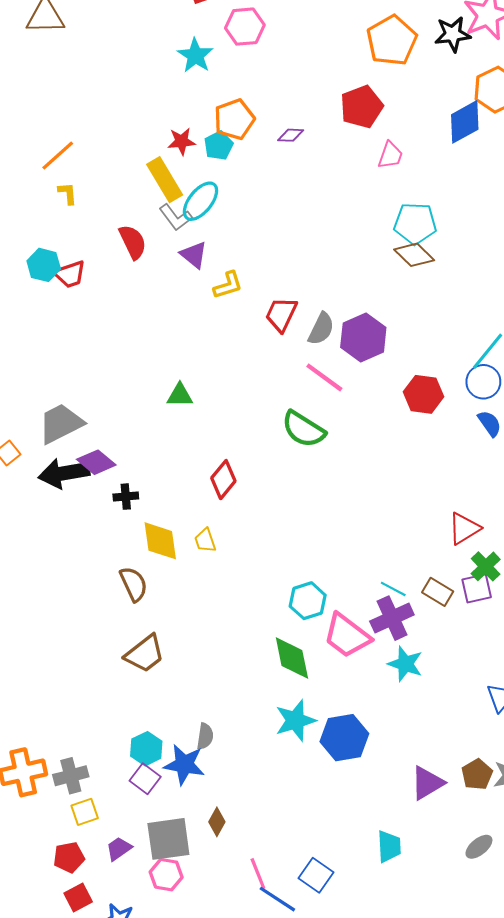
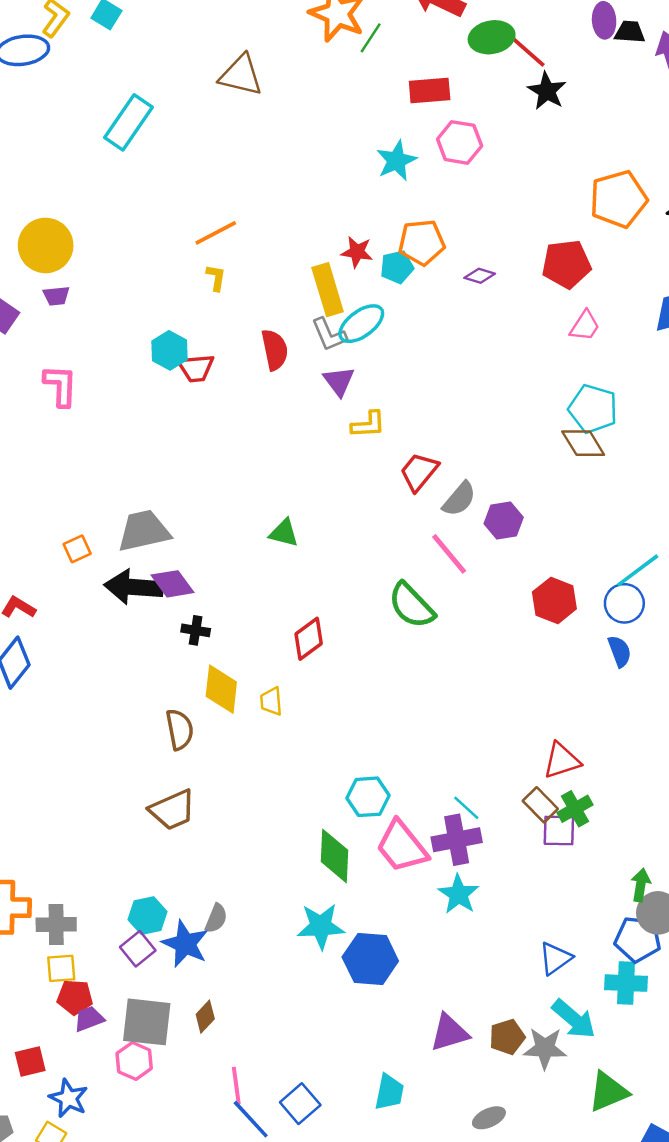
purple hexagon: (363, 337) -> (504, 520), size x0.7
brown rectangle: (438, 592) -> (540, 805), moved
red pentagon: (69, 857) -> (75, 997), moved

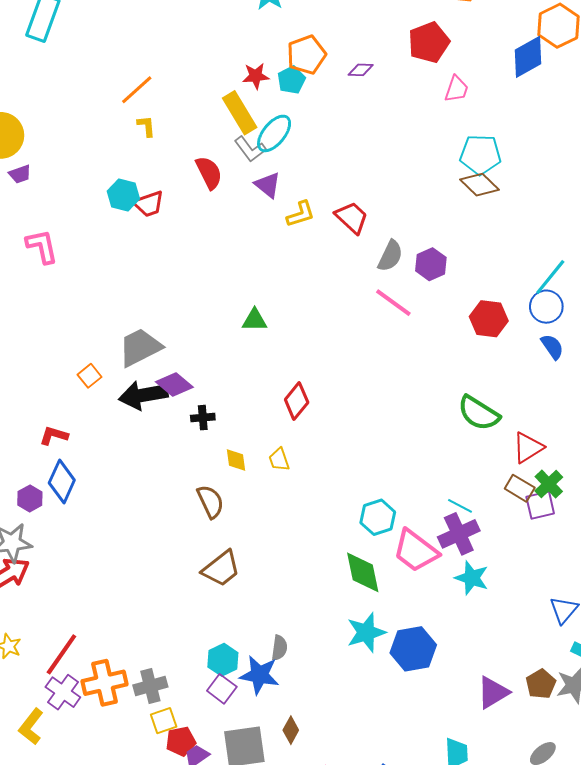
red trapezoid: (419, 472) -> (352, 217), moved, turned 108
green semicircle: (411, 605) -> (479, 413), moved
yellow diamond: (221, 689) -> (236, 460), size x0.6

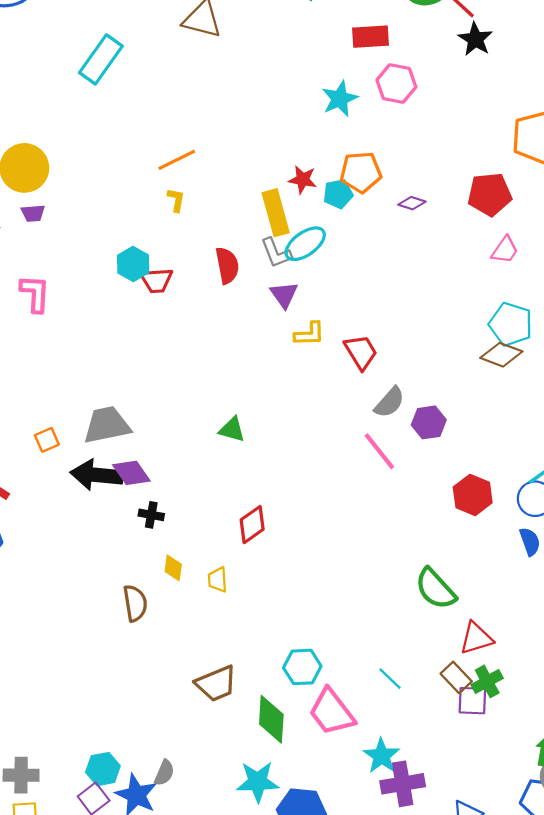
brown diamond: (480, 185) -> (501, 355), turned -39
purple cross: (459, 534) -> (403, 784), moved
brown trapezoid: (221, 569) -> (216, 684), moved

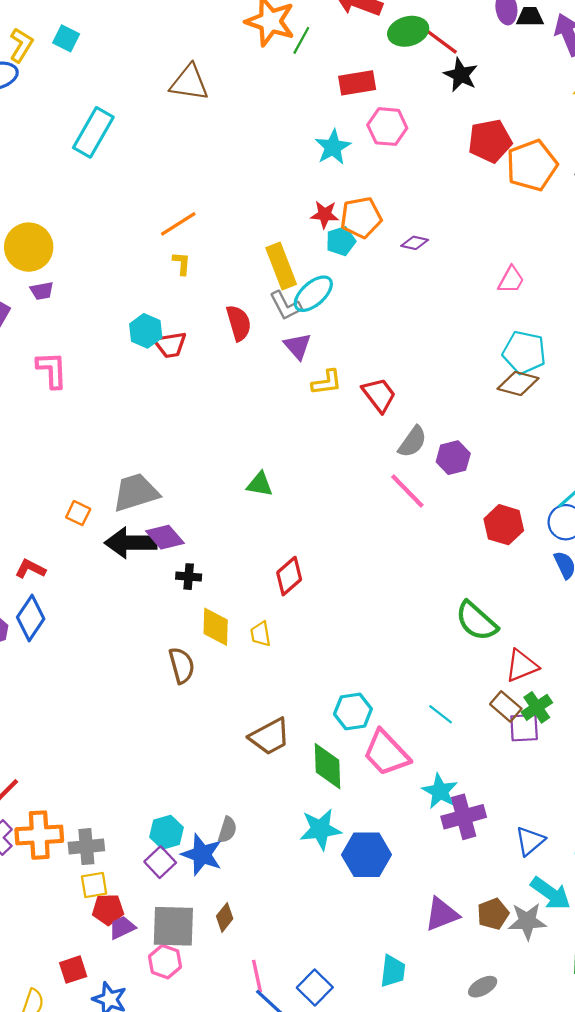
red star: (303, 180) -> (325, 215), moved
red pentagon: (490, 194) -> (490, 141), moved
orange square: (47, 440) -> (78, 513), turned -35
yellow diamond: (173, 568) -> (216, 627), size x1.5

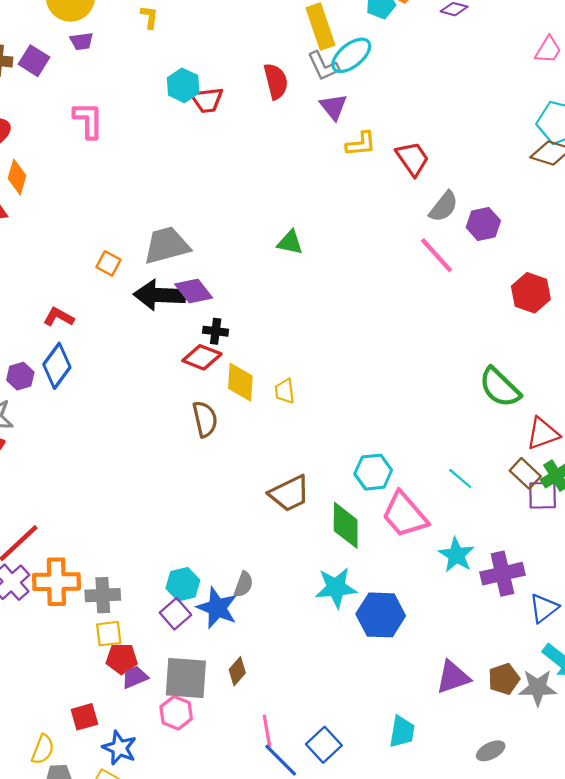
yellow L-shape: (182, 263) -> (149, 17), moved
red diamond: (289, 576) -> (202, 357), moved, turned 60
purple cross: (464, 817) -> (502, 574), moved

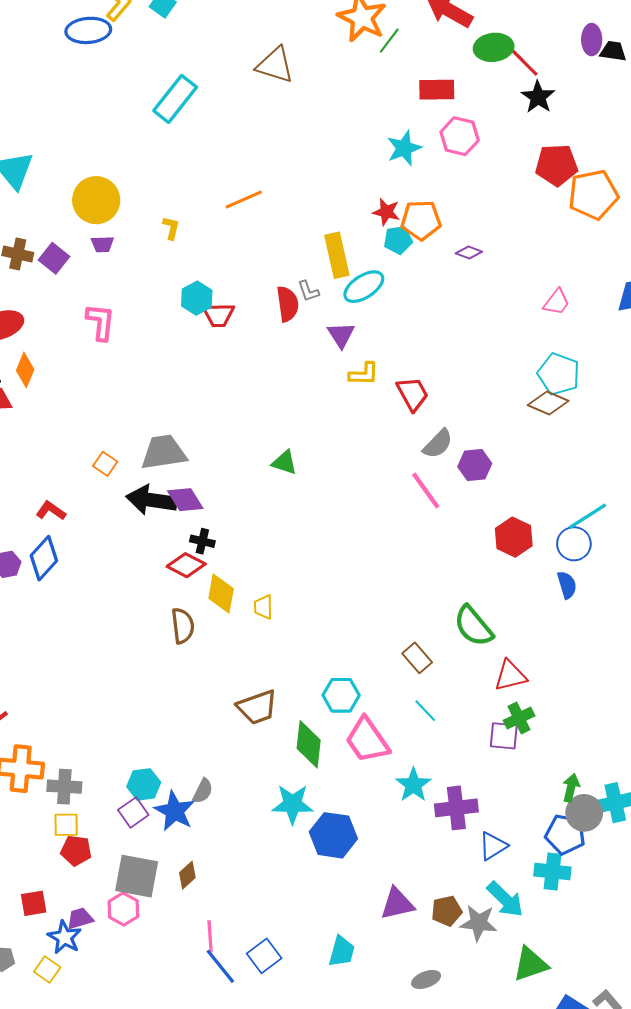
gray L-shape: (323, 66) -> (308, 291), moved, size x0.7
brown rectangle: (525, 473) -> (417, 658), moved
purple trapezoid: (135, 677) -> (80, 918), moved

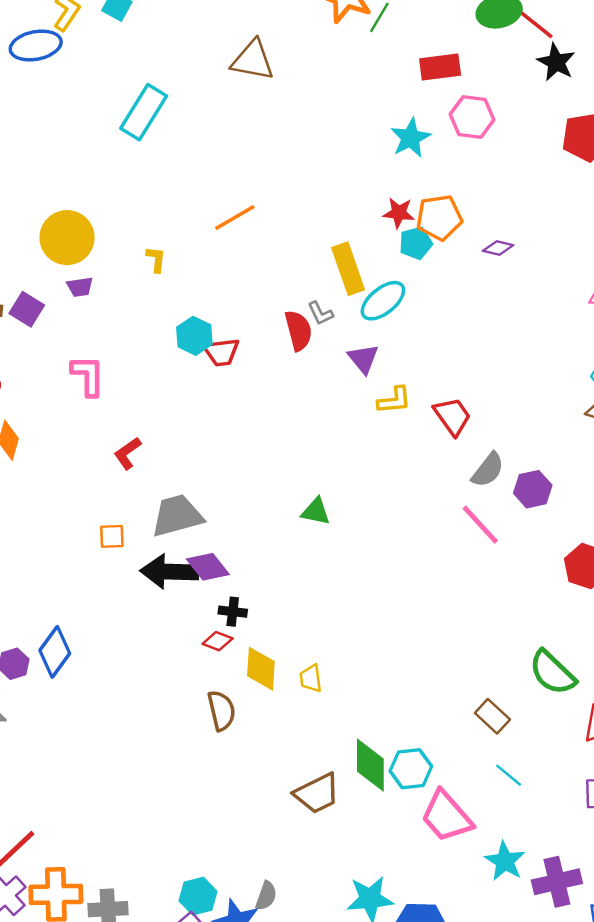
orange square: (105, 464) -> (112, 536), turned -30
red L-shape: (51, 511) -> (128, 453), moved, turned -64
red diamond: (186, 565) -> (218, 641), size x0.7
green diamond: (309, 744) -> (370, 765), moved

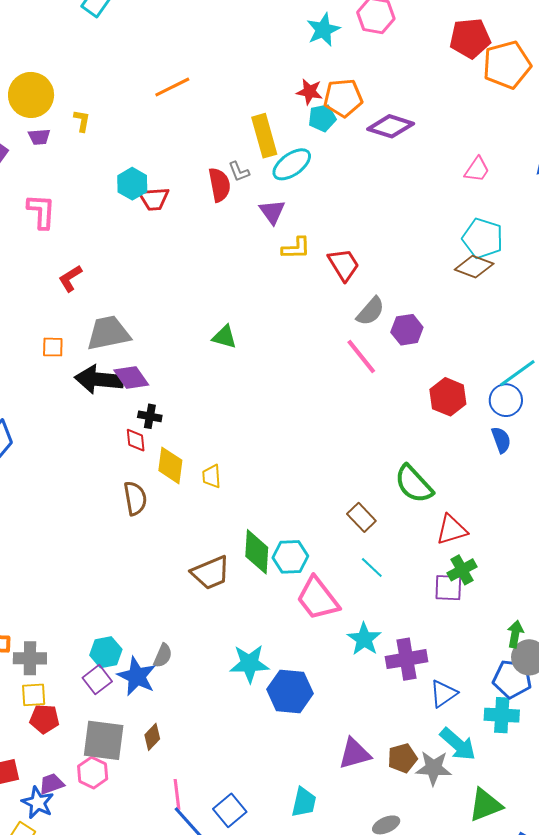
purple diamond: (498, 248) -> (391, 126), size x1.8
yellow L-shape: (156, 259) -> (82, 121), moved
red diamond: (218, 641) -> (136, 440), turned 60

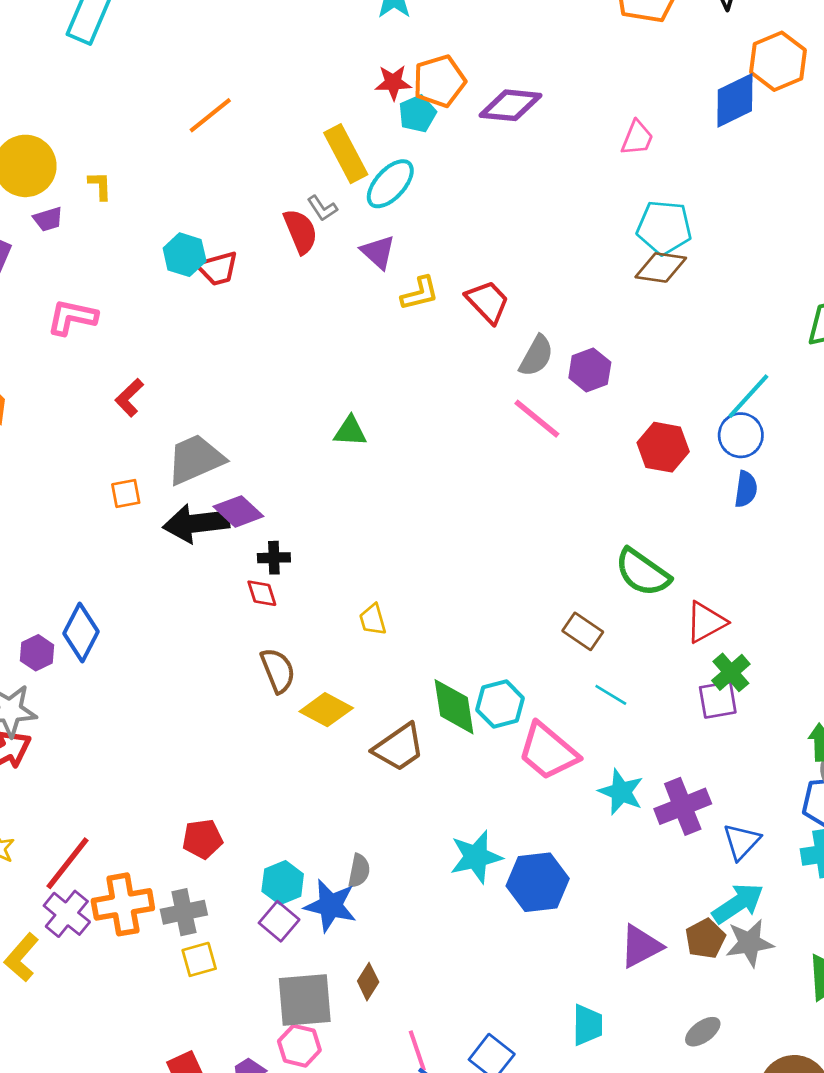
pink L-shape: (41, 211) -> (72, 317), turned -69
blue semicircle: (501, 440) -> (746, 489), turned 40
yellow diamond: (170, 465) -> (326, 710), moved, turned -57
red pentagon: (44, 719) -> (202, 839), moved
cyan arrow: (458, 744) -> (738, 903), moved, turned -63

